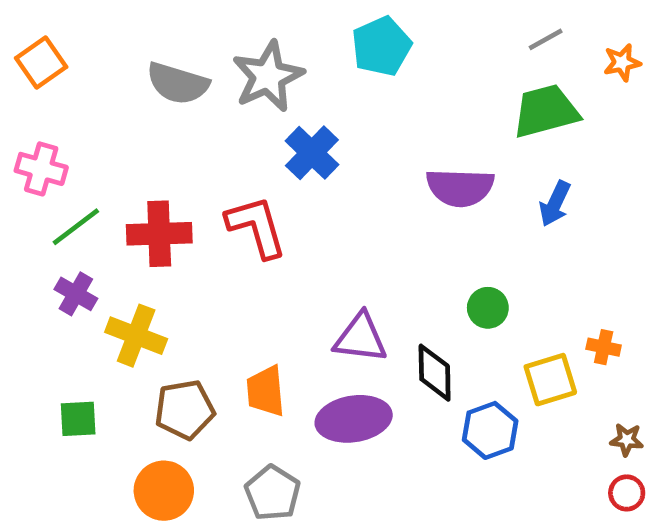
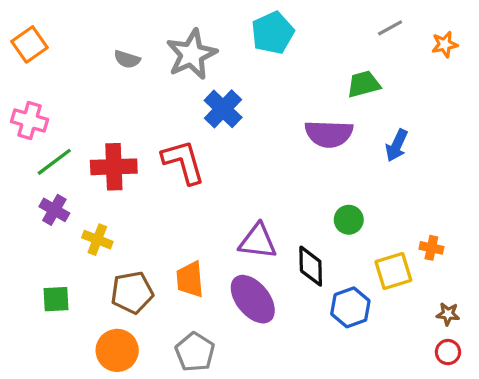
gray semicircle: (178, 83) -> (127, 59), size x0.6
green trapezoid: (546, 111) -> (364, 84), moved, size x0.7
yellow cross: (136, 336) -> (97, 240), size x0.7
purple ellipse: (354, 419) -> (253, 299), turned 60

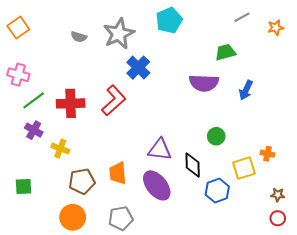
red L-shape: (183, 162) -> (114, 100), turned 64
green square: (56, 299) -> (23, 186), moved
gray pentagon: (195, 352) -> (121, 218), turned 30

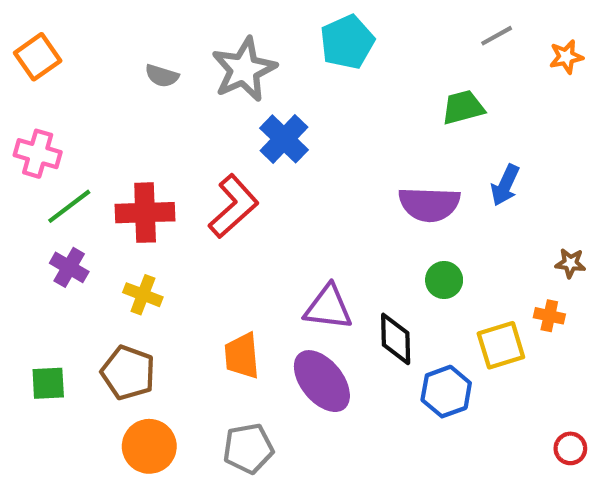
purple semicircle: (204, 83) -> (429, 204), moved
yellow cross: (60, 149) -> (143, 295), moved
brown pentagon: (82, 181) -> (128, 373), moved, turned 30
brown star: (278, 195) -> (570, 263), moved

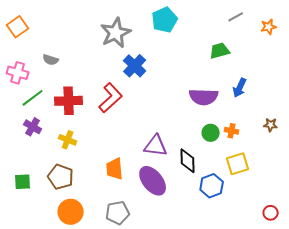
gray semicircle: (162, 76) -> (51, 60), moved
orange cross: (549, 316) -> (232, 131), moved

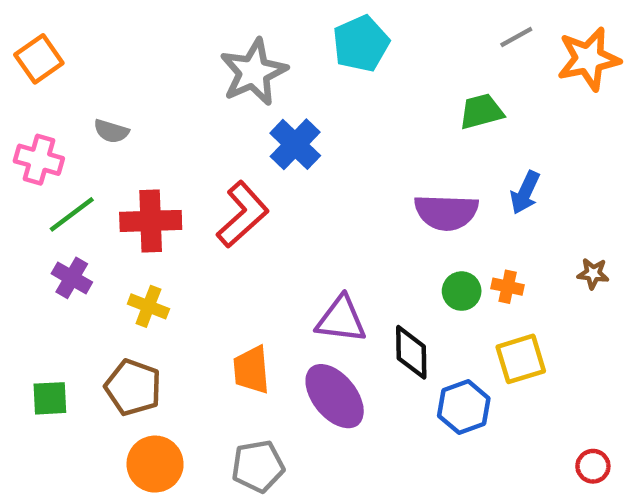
orange star: (269, 27) -> (589, 59), size x1.8

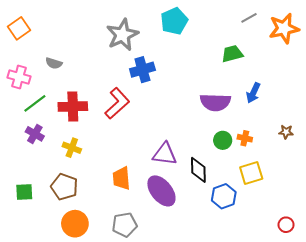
blue cross: (295, 144) -> (142, 70), turned 30

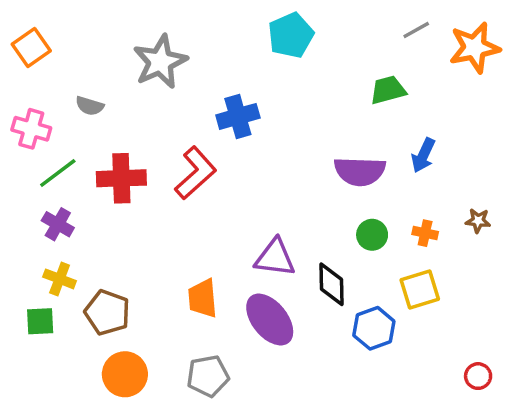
gray star: (122, 35) -> (160, 62), moved
orange cross: (245, 138) -> (425, 233), moved
yellow cross: (72, 148) -> (60, 279), moved

